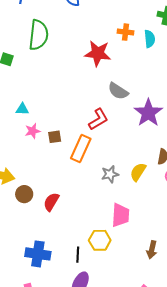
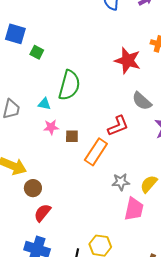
green semicircle: (39, 35) -> (69, 85), moved
red semicircle: (51, 202) -> (42, 213), moved
pink trapezoid: (120, 215) -> (134, 209), moved

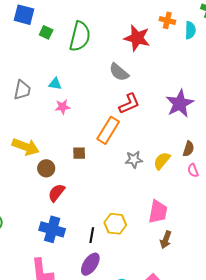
green semicircle: (69, 85) -> (80, 36), moved
gray semicircle: (142, 101) -> (119, 72), moved
brown square: (72, 136) -> (79, 153), moved
pink trapezoid: (134, 209) -> (158, 212), moved

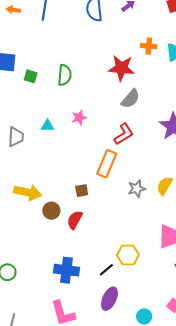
green semicircle: (80, 36) -> (65, 75), size x0.7
gray semicircle: (119, 72) -> (131, 99), moved, turned -80
pink star: (62, 107) -> (79, 118), moved
red semicircle: (56, 193) -> (75, 220), moved
black line: (92, 235) -> (106, 270), turned 49

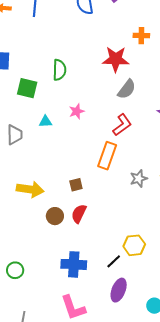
green square: (31, 76) -> (27, 88), moved, size x1.5
brown square: (82, 191) -> (76, 185), moved
brown circle: (51, 211) -> (55, 216), moved

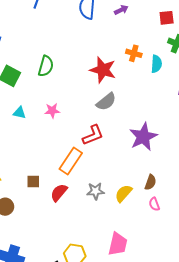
red semicircle: (79, 214) -> (59, 193), moved

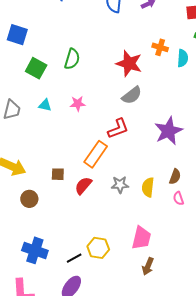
yellow semicircle: (123, 193) -> (148, 187), turned -36

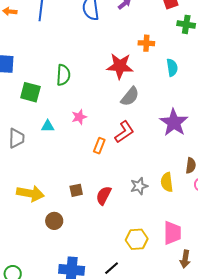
cyan semicircle: (183, 58) -> (172, 68), moved
orange rectangle: (96, 154) -> (99, 146), moved, size x0.6
yellow hexagon: (98, 248) -> (137, 239), moved

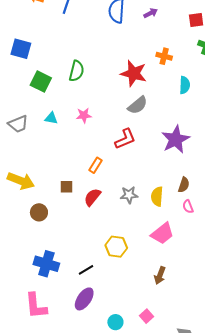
gray trapezoid: (17, 138) -> (18, 124), turned 55
orange rectangle: (99, 146) -> (96, 165), moved
pink trapezoid: (172, 233) -> (162, 233), moved, turned 40

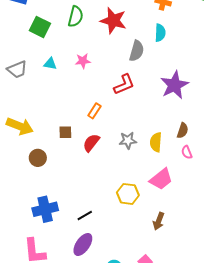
red star: (134, 73) -> (113, 21), moved
cyan semicircle: (185, 85) -> (160, 33), moved
gray semicircle: (138, 105) -> (137, 51), turned -35
yellow hexagon: (116, 247) -> (128, 194), moved
blue cross: (46, 264) -> (45, 209), turned -30

